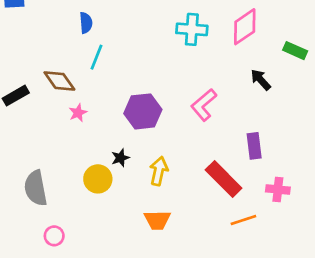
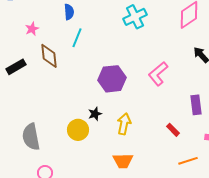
cyan cross: (192, 29) -> (135, 17), moved, turned -30
brown diamond: (59, 81) -> (49, 56), turned 30
pink star: (78, 113) -> (32, 29), moved
red rectangle: (224, 179) -> (173, 130), size x0.5

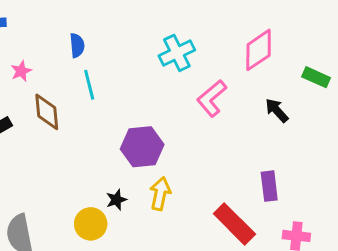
cyan line: (77, 38) -> (89, 85), turned -36
pink L-shape: (158, 74) -> (212, 98), moved
yellow arrow: (124, 124) -> (160, 194), moved
red rectangle: (173, 130) -> (234, 224), size x2.0

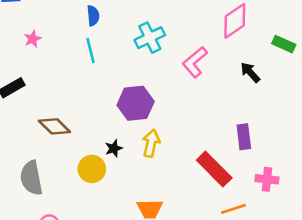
blue semicircle: (77, 45) -> (93, 16), moved
cyan cross: (177, 53) -> (150, 38), moved
brown diamond: (47, 112) -> (54, 126), moved, turned -40

